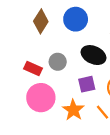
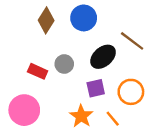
black ellipse: (94, 55) -> (103, 57), turned -65
pink circle: (41, 98) -> (24, 110), moved

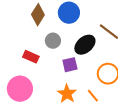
gray circle: (64, 64) -> (53, 41), moved
purple square: (96, 88) -> (70, 65), moved

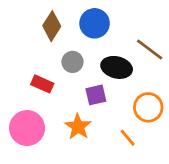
black ellipse: (85, 45) -> (117, 67), turned 55
orange star: (67, 94) -> (78, 127), moved

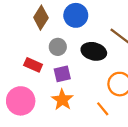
purple square: (96, 95) -> (62, 74), moved

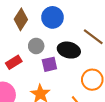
red rectangle: (33, 65) -> (14, 62), turned -56
purple square: (62, 74) -> (49, 64), moved

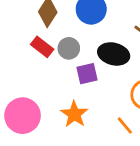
red rectangle: (14, 62) -> (42, 47), moved, turned 70

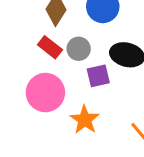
pink circle: (23, 116) -> (45, 93), moved

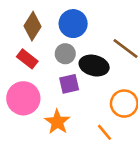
gray circle: (79, 49) -> (65, 54), moved

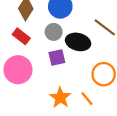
orange star: (57, 122) -> (60, 98), moved

